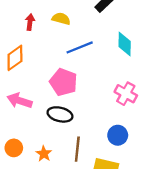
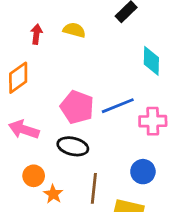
blue line: (80, 47) -> (118, 106), moved
pink cross: (126, 94) -> (153, 121), turned -30
orange circle: (14, 148) -> (34, 176), moved

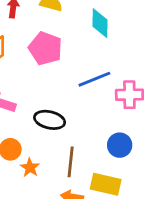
cyan diamond: (151, 61) -> (100, 23), moved
pink pentagon: (77, 107) -> (45, 48), moved

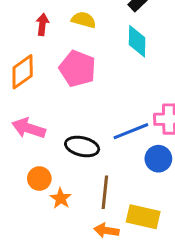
blue line: (94, 79) -> (131, 131), moved
blue circle: (120, 145) -> (158, 159), moved

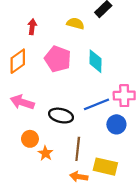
yellow semicircle: (84, 20) -> (75, 23), moved
cyan diamond: (137, 41) -> (95, 61), moved

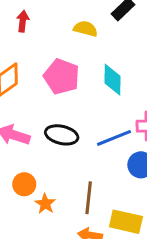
red arrow: (32, 27) -> (23, 21), moved
black ellipse: (61, 116) -> (62, 135), moved

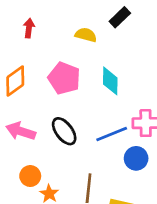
black ellipse: (62, 135) -> (64, 131), turned 40

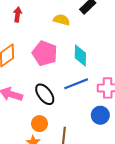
blue line: (112, 134) -> (76, 84), moved
orange circle: (30, 176) -> (40, 124), moved

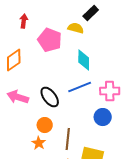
yellow semicircle: (62, 20) -> (76, 28), moved
pink pentagon: (45, 53) -> (50, 40), moved

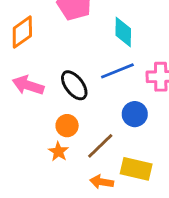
blue circle: (103, 117) -> (135, 114), moved
brown line: (68, 139) -> (100, 146), turned 40

